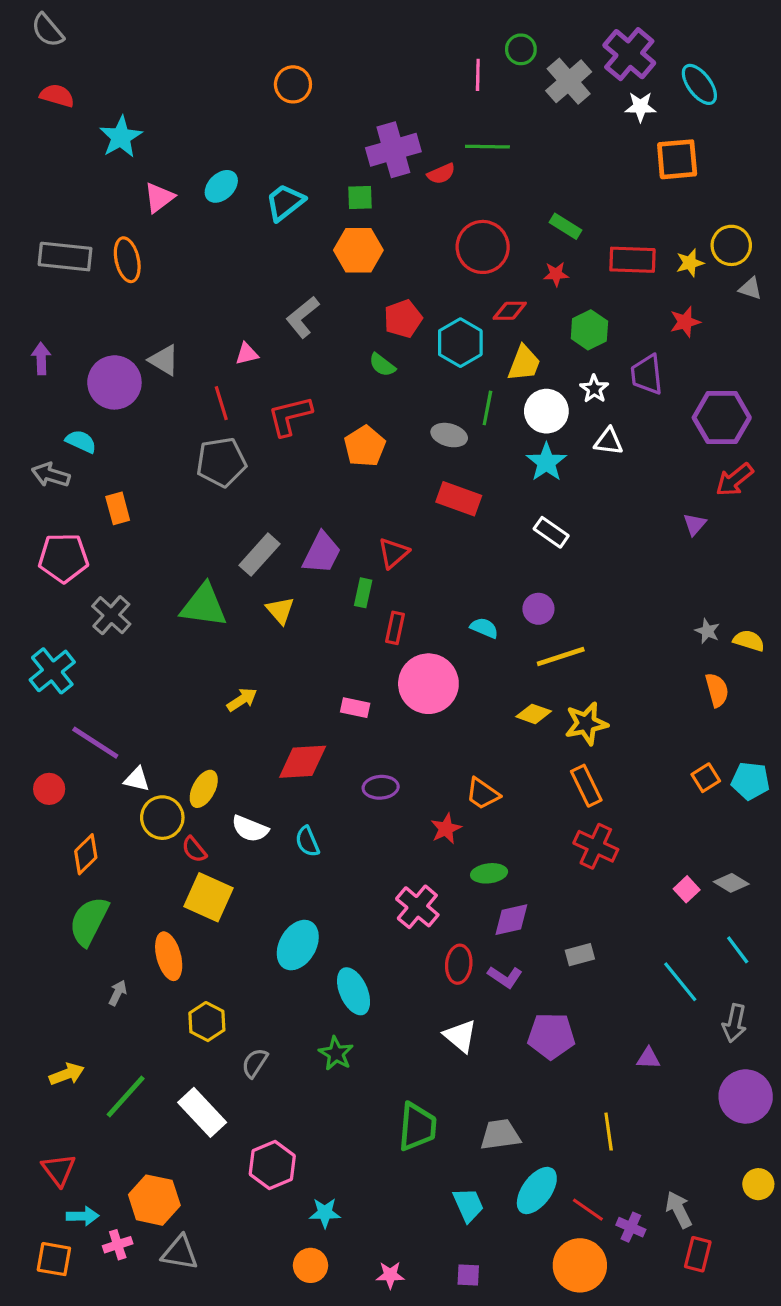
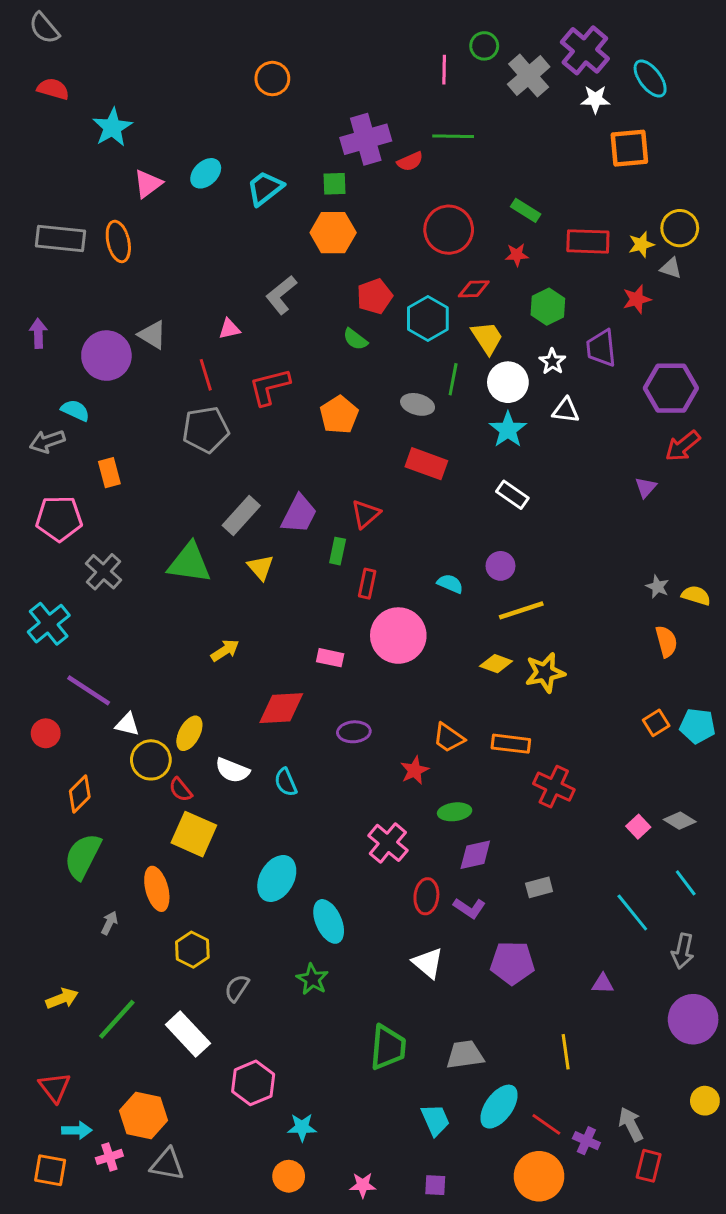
gray triangle: (750, 288) -> (671, 268), moved
yellow trapezoid: (524, 363) -> (487, 338), turned -54
gray arrow: (51, 475) -> (47, 441), turned -36
orange rectangle: (586, 786) -> (511, 744), moved, turned -57

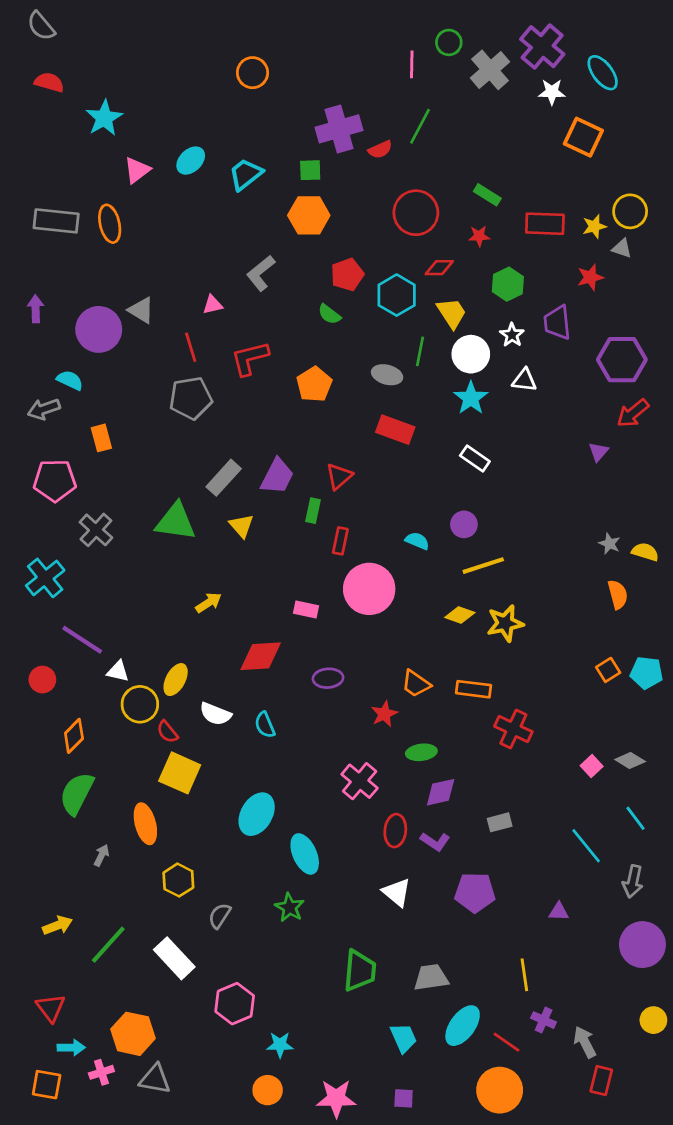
green line: (453, 136) -> (420, 126), turned -63
orange square: (629, 148) -> (583, 137), turned 30
purple cross: (586, 1141) -> (544, 1020), moved
pink star: (363, 1185) -> (336, 1098), size x1.6

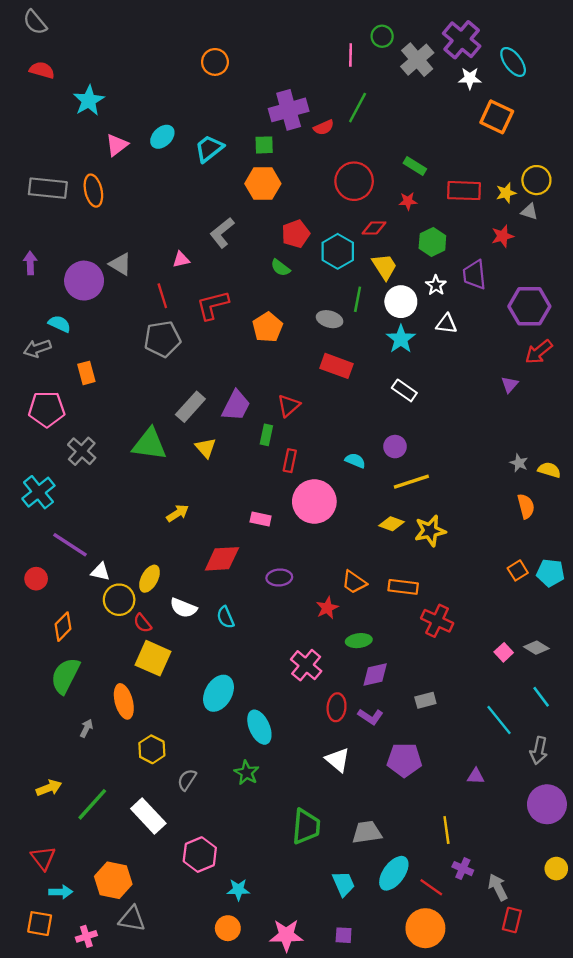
pink cross: (101, 1072) -> (86, 936), moved

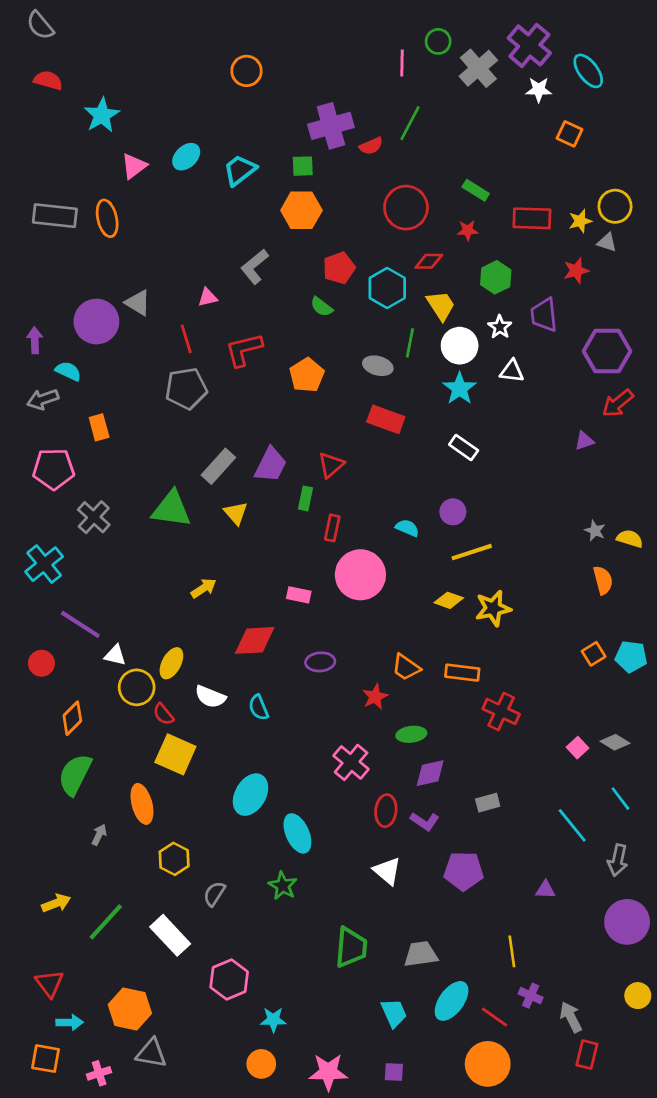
orange square: (497, 117) -> (569, 134), size x0.7
purple arrow: (30, 263) -> (35, 340), moved
purple triangle: (510, 385) -> (584, 441), turned 30

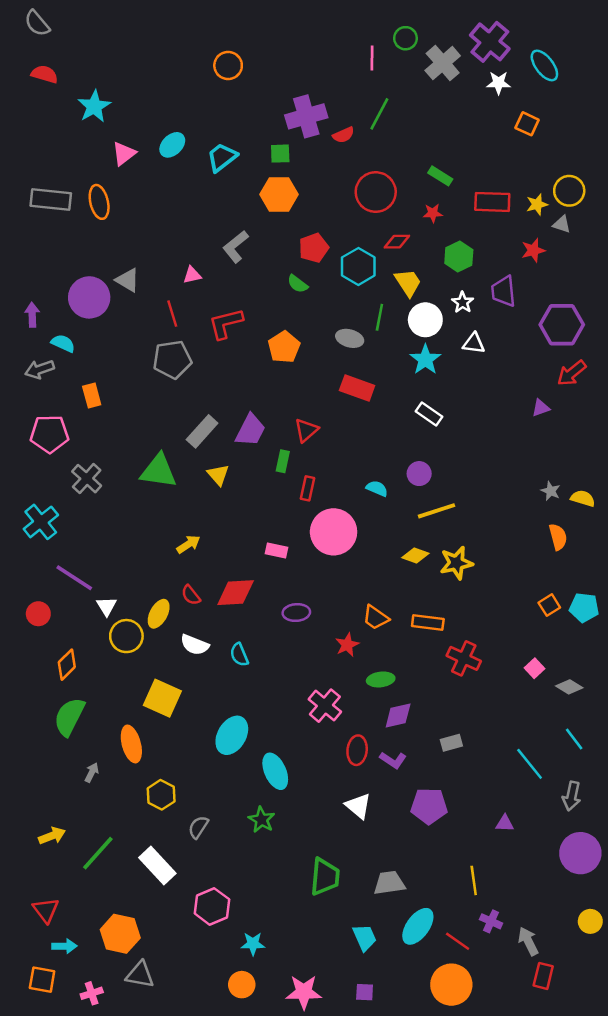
white triangle: (115, 655) -> (107, 606), turned 45
red semicircle: (163, 714) -> (191, 595), moved
pink square: (578, 748) -> (534, 668), moved

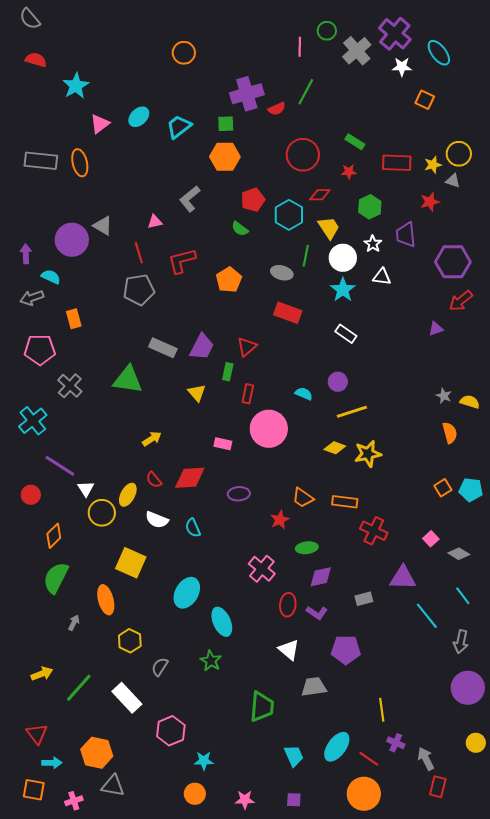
gray rectangle: (202, 431) -> (163, 348), turned 72
yellow triangle: (218, 475) -> (197, 393), moved
purple triangle: (505, 823) -> (403, 578), moved, size x1.8
gray trapezoid: (389, 883) -> (314, 687), moved
pink star: (304, 992) -> (245, 800), size x0.7

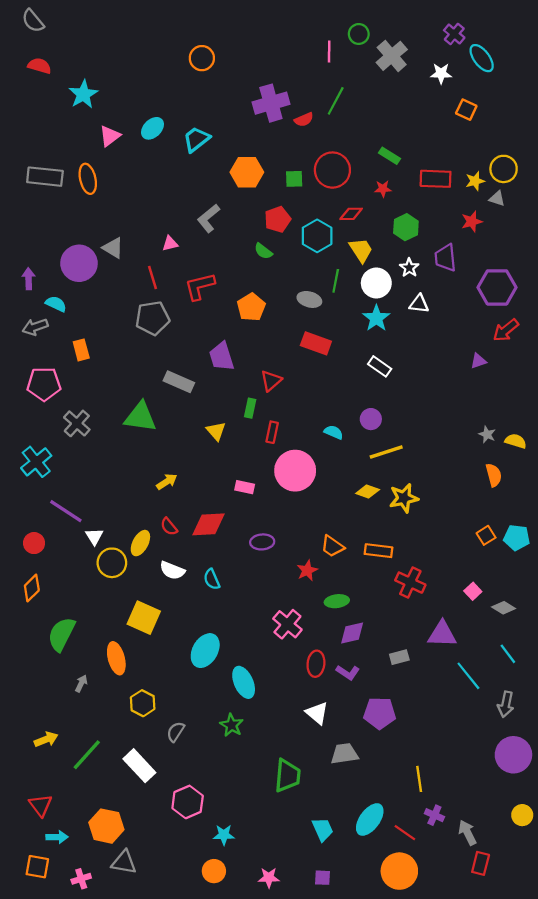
purple cross: (395, 34) -> (454, 34), moved, size x0.6
green square: (226, 124) -> (294, 179), moved
purple trapezoid: (202, 347) -> (222, 357), moved, turned 136
orange diamond: (54, 536) -> (32, 588), moved

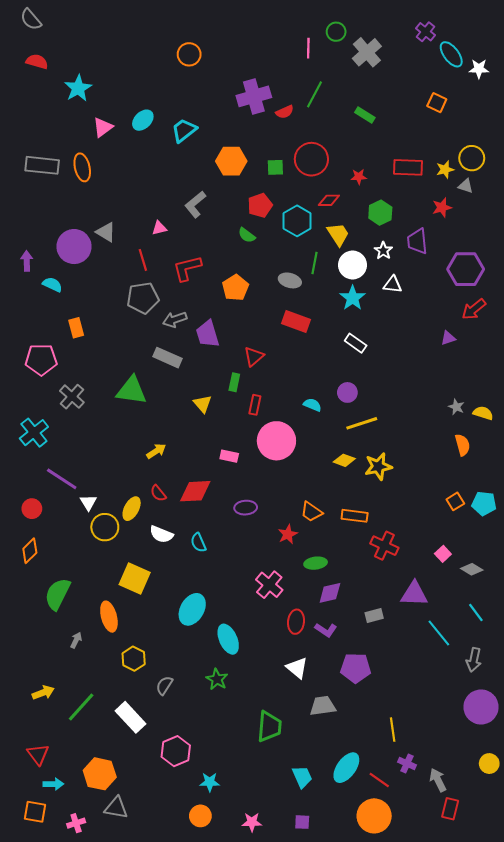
white star: (441, 73) -> (479, 69), moved
green rectangle: (389, 156) -> (365, 115), moved
gray arrow: (35, 327) -> (175, 320), moved

